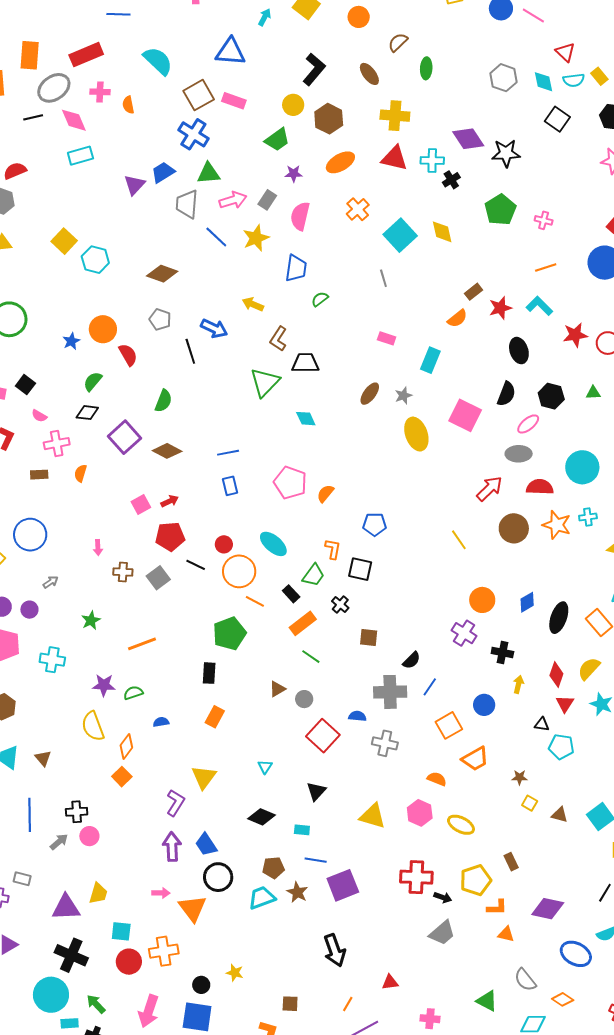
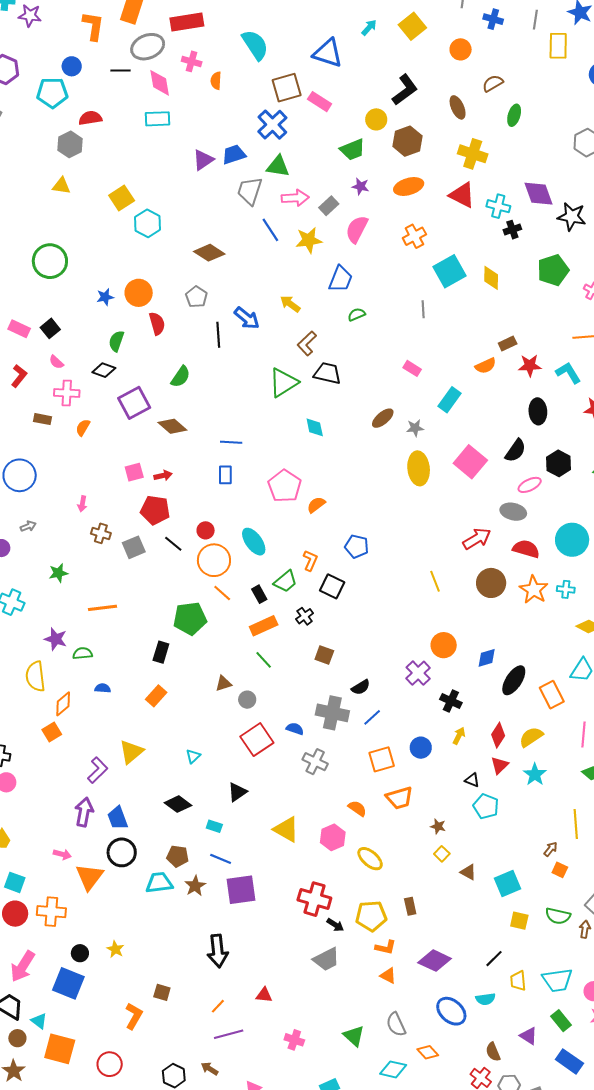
green semicircle: (93, 381) -> (116, 341), turned -35

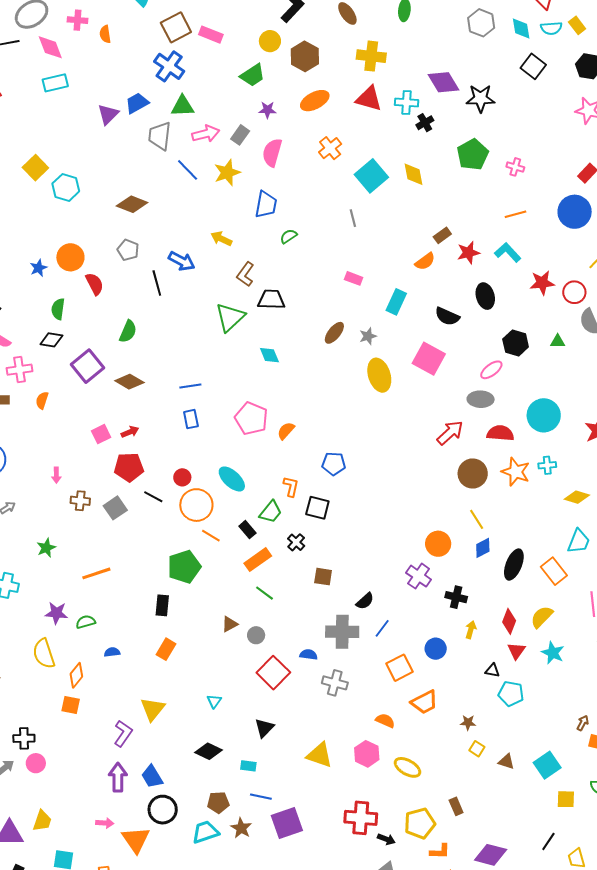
black semicircle: (515, 451) -> (447, 316), moved, turned 90
yellow line: (435, 581) -> (477, 519), moved
orange square: (52, 732) -> (71, 705), turned -36

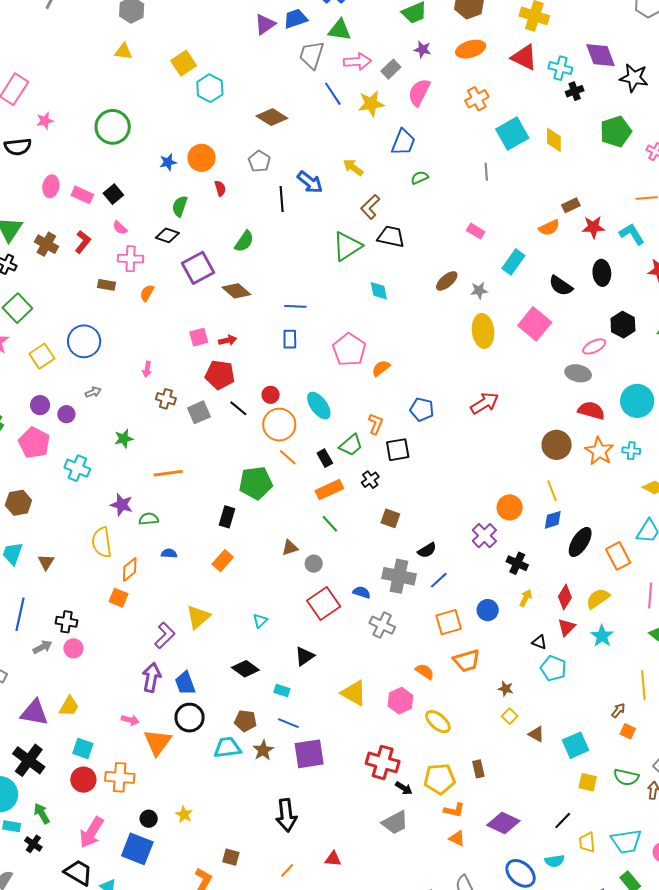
red semicircle: (95, 284) -> (220, 188), size x0.7
red arrow: (450, 433) -> (484, 403), moved
black square: (317, 508) -> (398, 450), turned -35

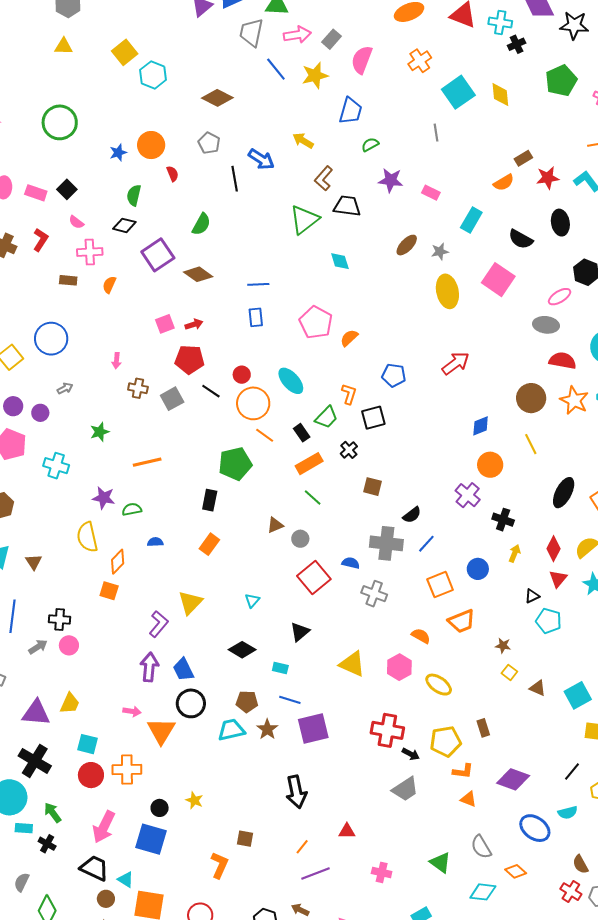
purple star: (422, 49) -> (391, 180), moved, size x1.4
blue diamond: (553, 520) -> (481, 426), moved
black triangle: (539, 642) -> (532, 596), turned -42

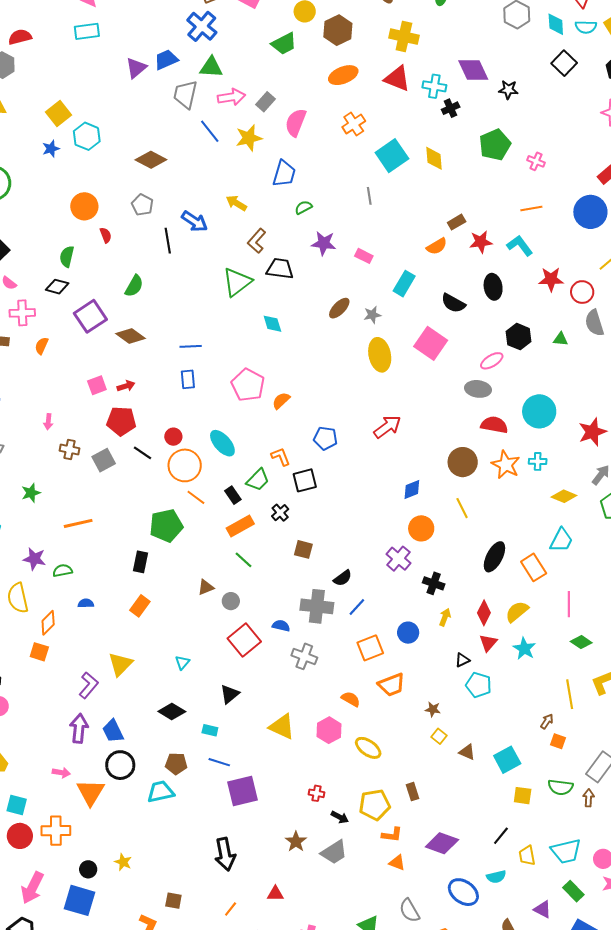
black star: (574, 25) -> (508, 90), size x0.7
blue star: (118, 153) -> (51, 149), moved
orange L-shape: (349, 394) -> (281, 457), turned -40
brown star: (267, 729) -> (296, 842), moved
red cross: (387, 730) -> (317, 793), size x0.5

